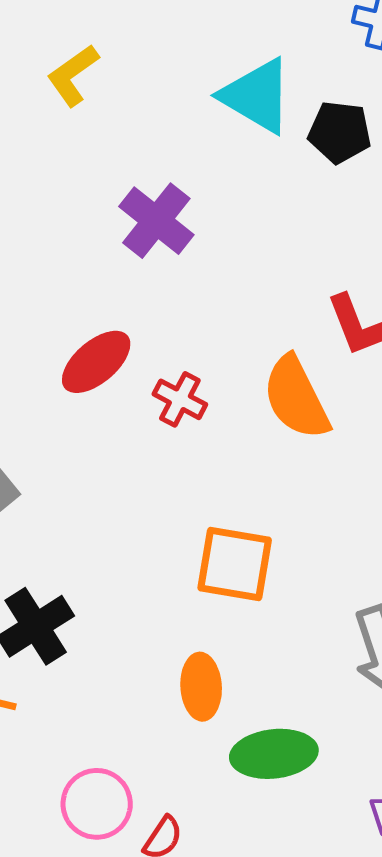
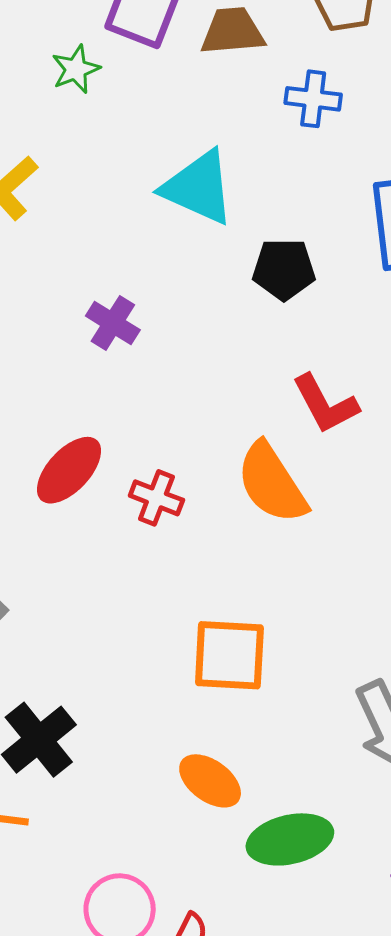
black pentagon: (340, 132) -> (284, 269), moved
purple cross: (156, 221) -> (113, 323), size x0.7
orange ellipse: (201, 687) -> (210, 781), turned -44

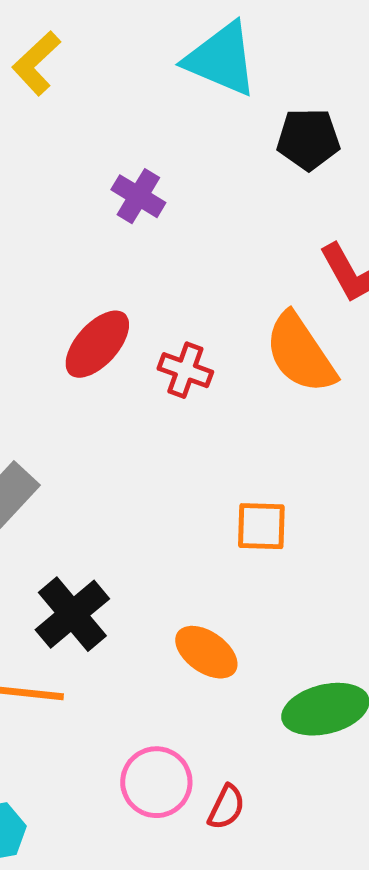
orange square: (229, 655) -> (261, 526), size x0.7
orange ellipse: (210, 781) -> (206, 652), moved

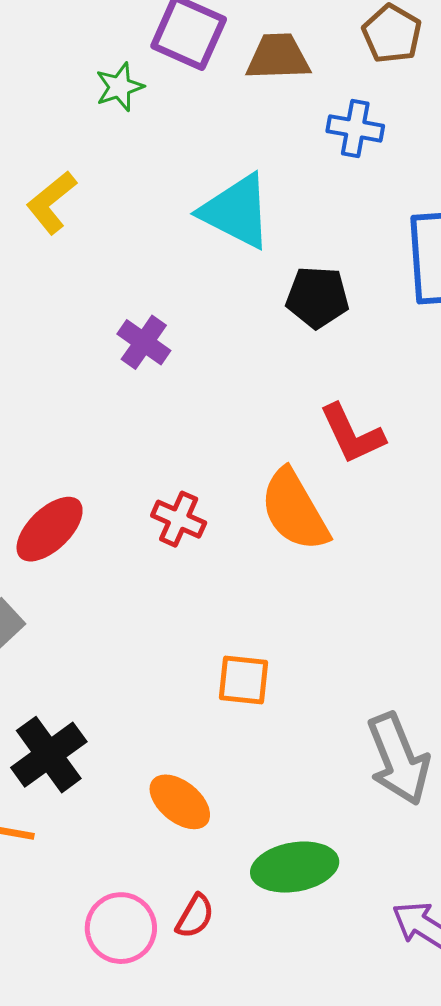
red ellipse: (97, 344) -> (50, 529), moved
red semicircle: (226, 807) -> (195, 916), moved

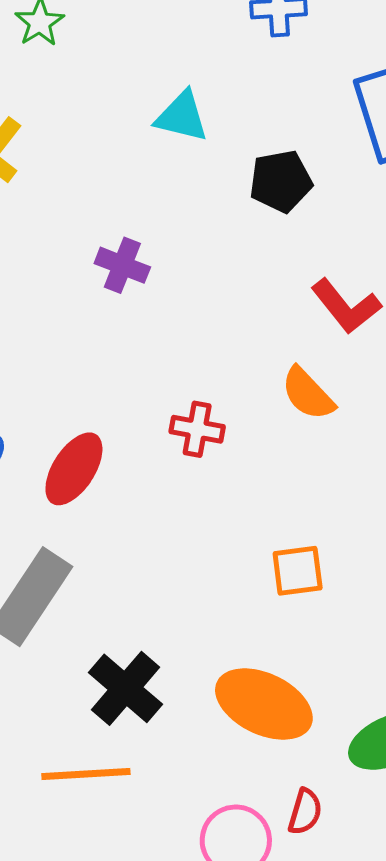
cyan triangle: (236, 211) -> (182, 117), size x0.7
orange semicircle: (294, 510) -> (308, 394), size x0.7
orange ellipse: (180, 802) -> (264, 704), size x1.5

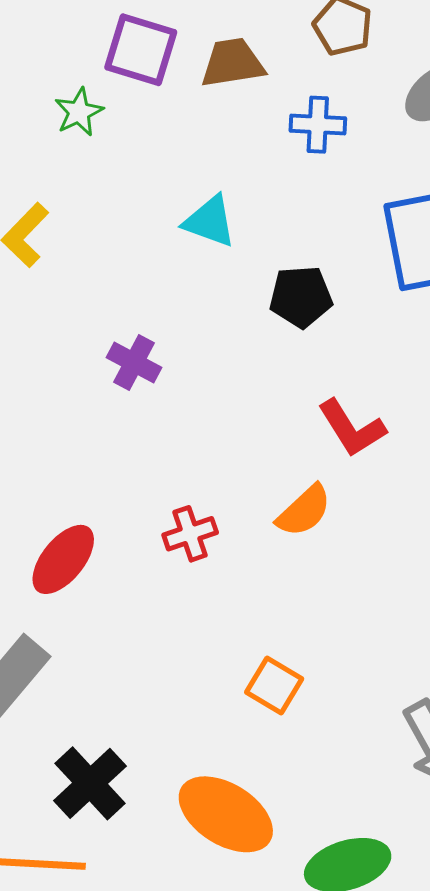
orange semicircle: (308, 394) -> (304, 511), turned -96
red cross: (197, 429) -> (190, 534), turned -36
orange square: (298, 571) -> (274, 686), turned 32

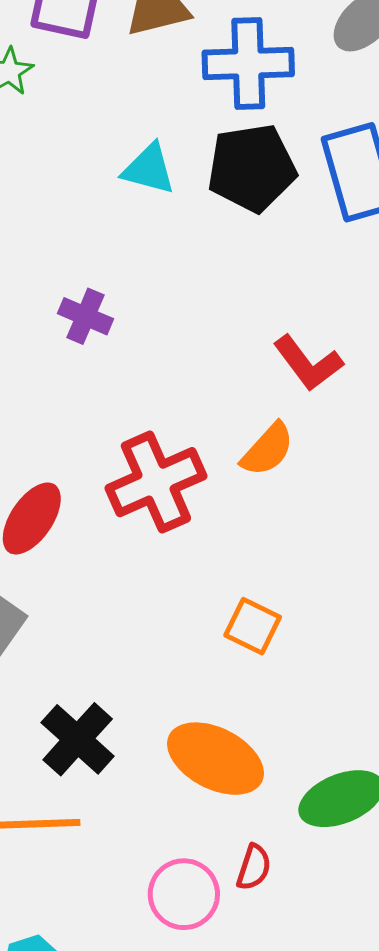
blue cross: (318, 125) -> (248, 63), size x1.6
black pentagon: (301, 297) -> (252, 168), moved, size x1.4
red cross: (190, 534) -> (156, 482), size x1.8

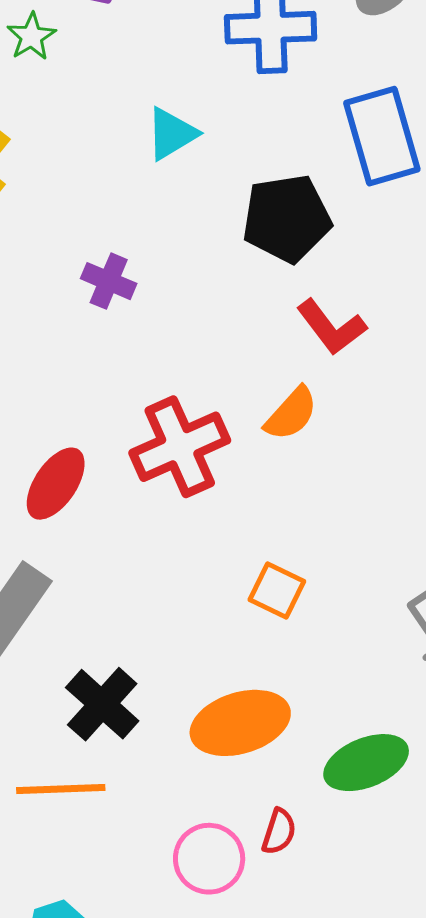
black pentagon: (252, 168) -> (287, 218), moved
cyan triangle: (149, 169) -> (172, 134), turned -46
orange ellipse: (215, 759) -> (240, 723), turned -44

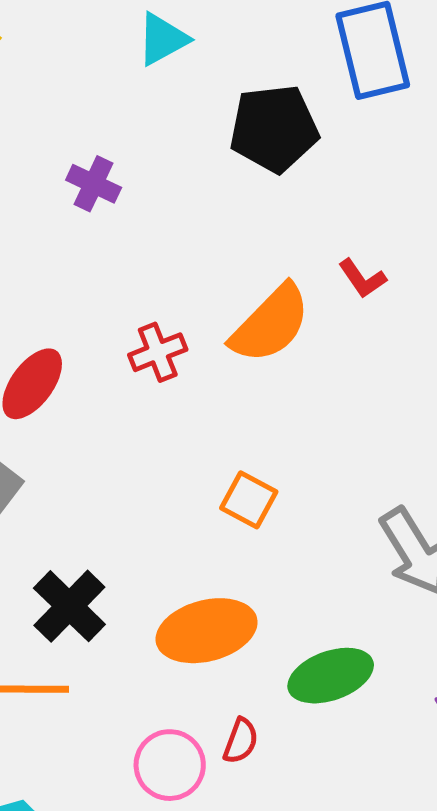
red L-shape: (331, 327) -> (362, 278), moved, size x0.7
orange semicircle: (291, 414) -> (270, 324), size x1.5
red cross: (180, 447) -> (158, 352), size x0.6

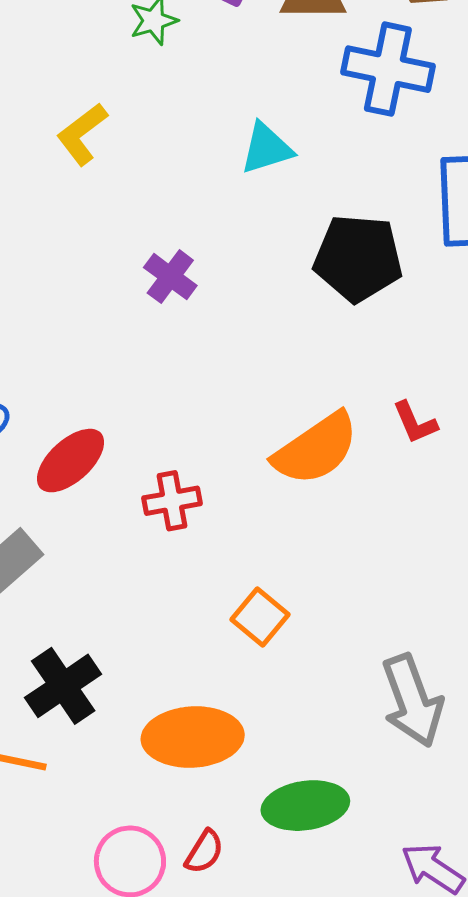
red cross: (158, 352) -> (172, 501), moved

